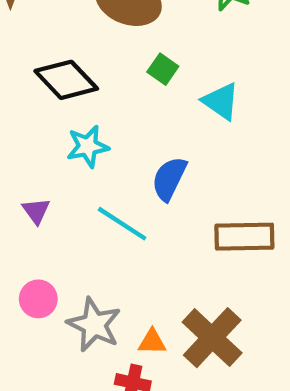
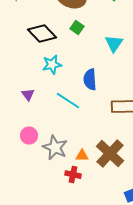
green square: (163, 69) -> (77, 28), moved
cyan triangle: (221, 101) -> (114, 44), turned 30
blue semicircle: (169, 179) -> (90, 80), turned -30

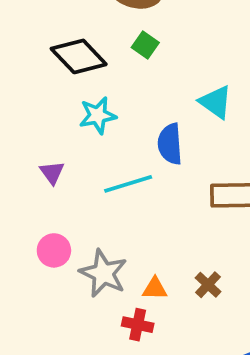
cyan triangle: (114, 44) -> (216, 102), moved, turned -30
cyan line: (68, 101) -> (128, 184), turned -50
brown cross: (110, 154) -> (208, 285), size x0.5

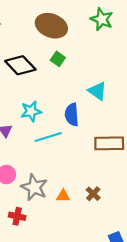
cyan star: (98, 115) -> (31, 111), moved
red cross: (138, 325) -> (17, 216), moved

